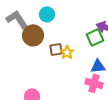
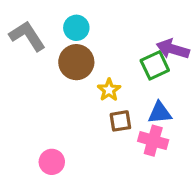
brown circle: (33, 35) -> (76, 62), moved
brown square: (56, 49) -> (120, 121), moved

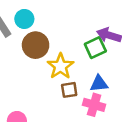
cyan circle: (76, 28) -> (24, 19), moved
yellow star: (109, 90) -> (60, 66), size x1.5

